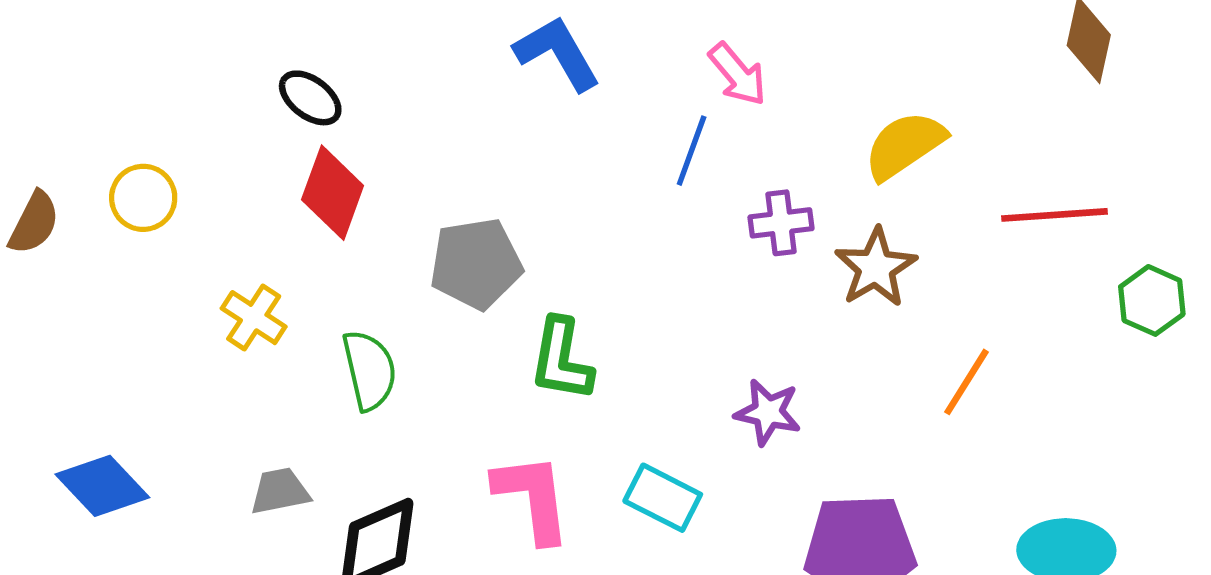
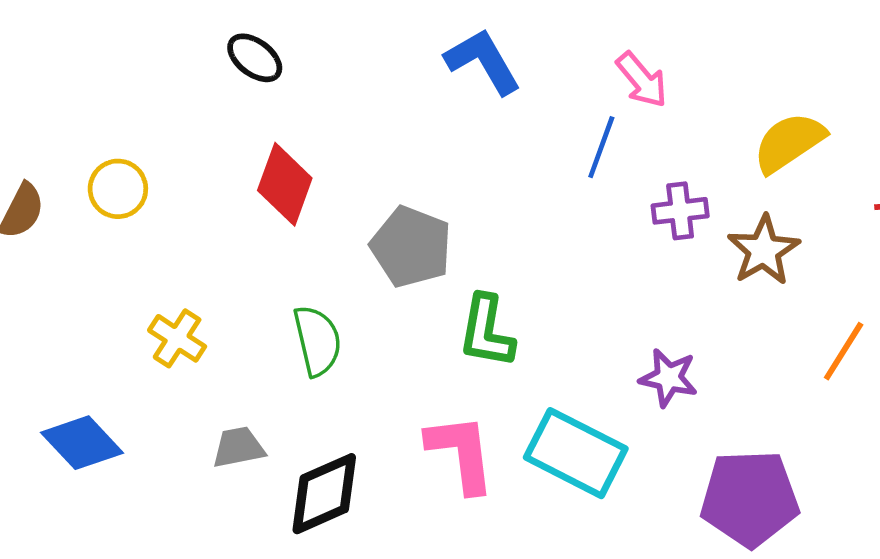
black ellipse: (310, 98) -> (255, 58), moved
gray pentagon: (476, 264) -> (411, 247), turned 30
yellow cross: (254, 318) -> (177, 338), moved
cyan rectangle: (663, 498) -> (576, 453), size x1.5

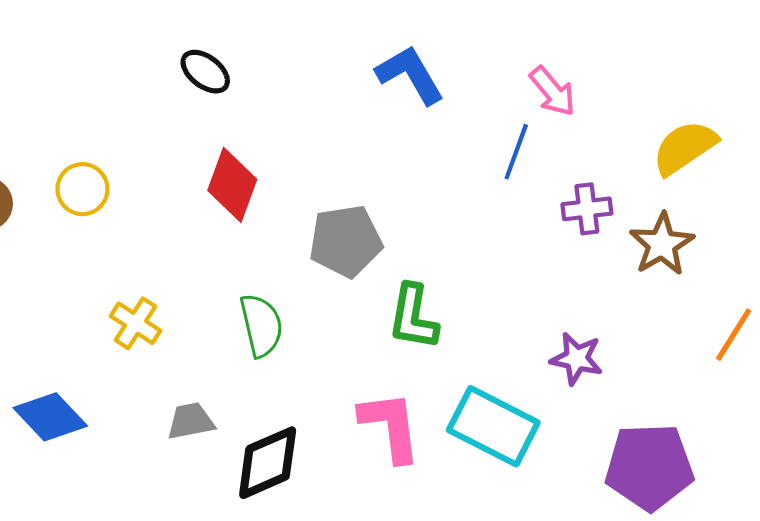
gray pentagon: (411, 247) -> (346, 241), turned -30

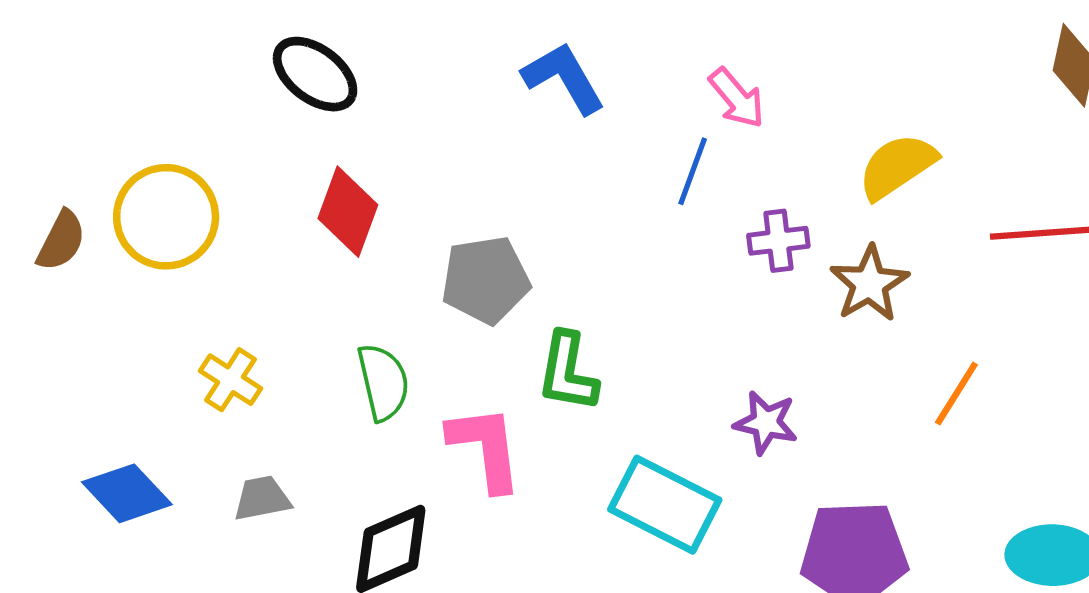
black ellipse: (205, 72) -> (315, 74), size x1.4
yellow circle: (82, 189) -> (166, 217), size x1.6
gray trapezoid: (191, 421) -> (262, 498), moved
pink L-shape: (390, 426) -> (486, 448), moved

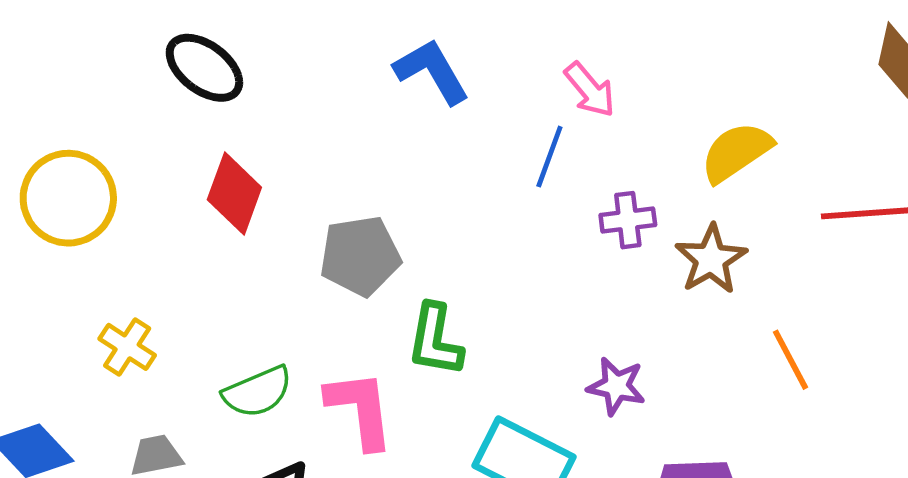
green semicircle: (383, 382) -> (258, 392), moved, turned 80
orange line: (956, 394) -> (791, 360), turned -60

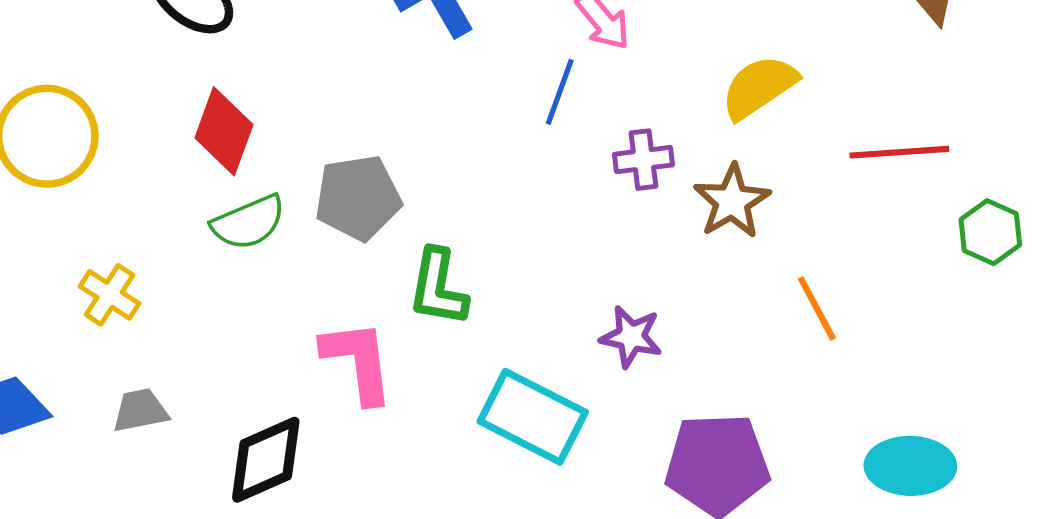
green semicircle: (258, 392) -> (249, 222), moved

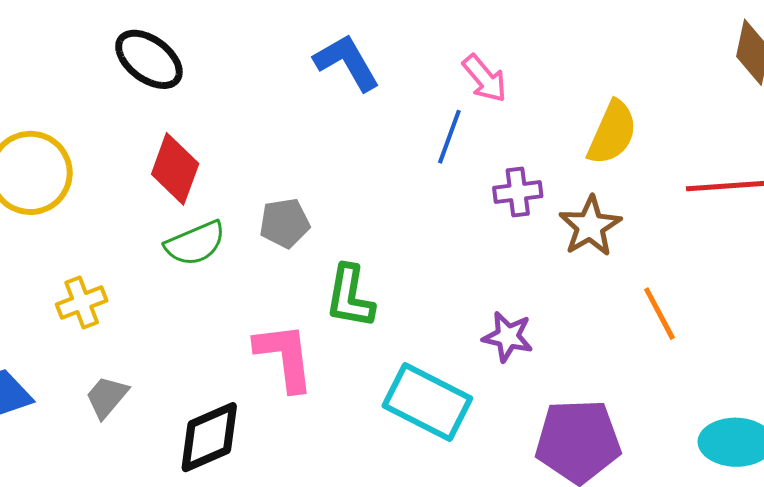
yellow semicircle: (759, 87) -> (612, 133), turned 148
gray pentagon: (358, 198) -> (285, 223), size x0.7
yellow cross: (110, 295) -> (82, 303), turned 36
gray trapezoid: (140, 411) -> (107, 397), turned -39

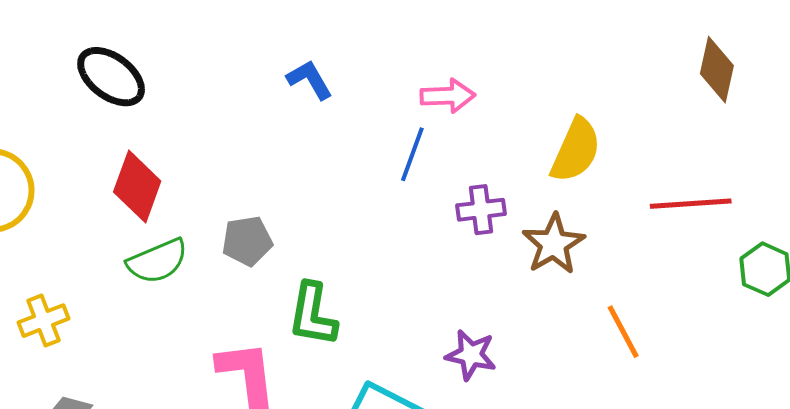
blue L-shape: (347, 62) -> (310, 80), size x0.7
pink arrow: (485, 78) -> (448, 96), turned -52

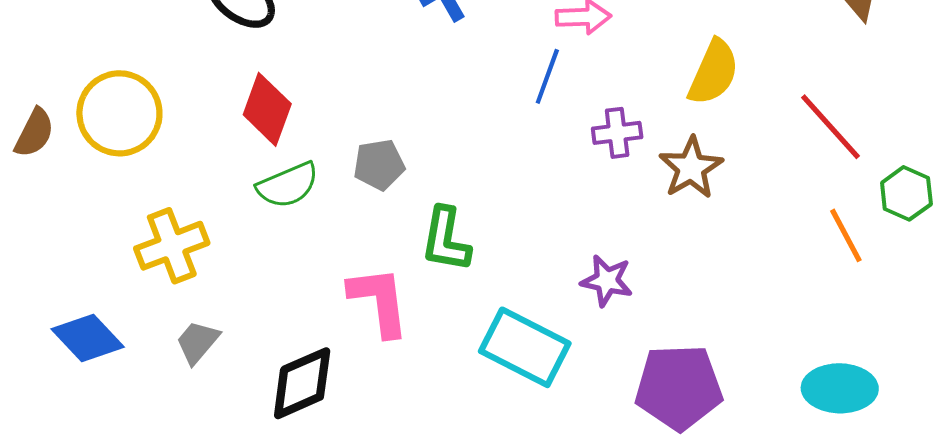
red line: (691, 204) -> (830, 127), turned 52
yellow cross: (43, 321) -> (172, 246), size x1.4
orange line: (623, 332) -> (846, 235), moved

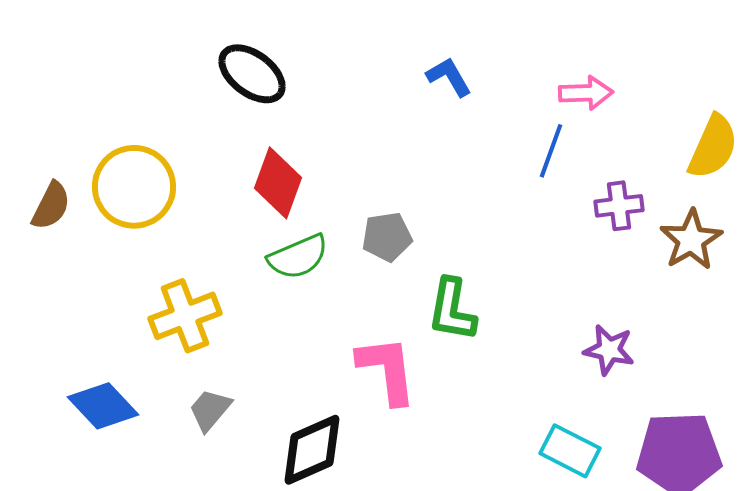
cyan rectangle: (525, 347) -> (570, 451), moved, size x0.7

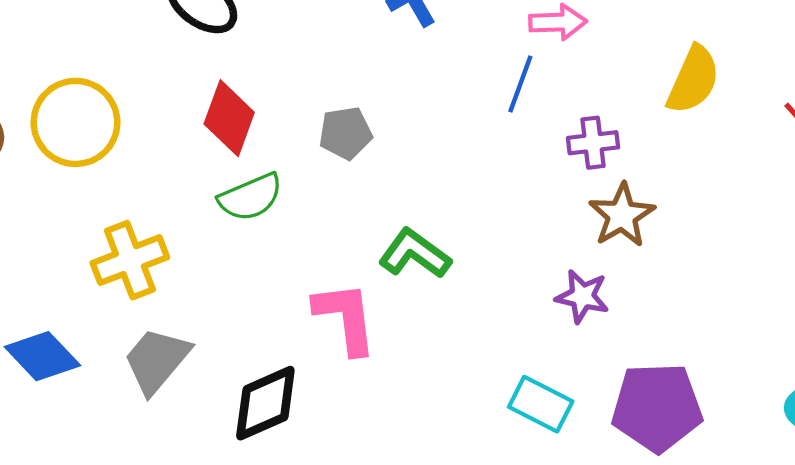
gray pentagon: (387, 237) -> (345, 133), moved
brown star: (691, 240) -> (622, 215), moved
green L-shape: (452, 310) -> (415, 254), turned 116
gray trapezoid: (210, 410) -> (157, 360), size x1.5

